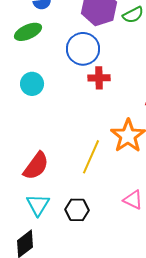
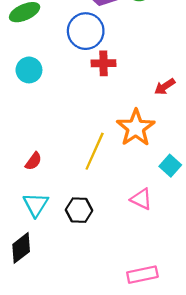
red semicircle: (36, 166) -> (33, 161), size x0.6

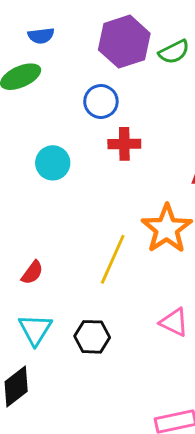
blue circle: (86, 31) -> (101, 102), size x0.7
cyan circle: (29, 70) -> (53, 163), moved

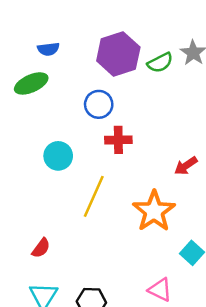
yellow line: (113, 259) -> (94, 196), moved

